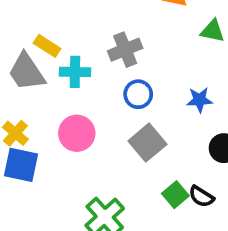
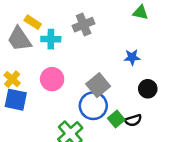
blue circle: (138, 94) -> (93, 106), moved, size x1.5
black semicircle: (201, 196) -> (133, 120), turned -49

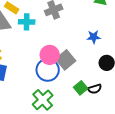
pink circle: (52, 79) -> (50, 55), moved
blue circle: (93, 106) -> (48, 70), moved

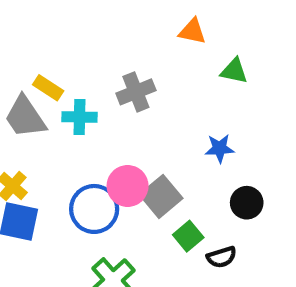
blue circle: (48, 70) -> (94, 209), moved
green square: (81, 88) -> (188, 236), moved

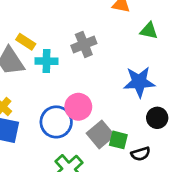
blue star: (220, 148) -> (139, 82), size x1.6
gray square: (161, 196) -> (100, 134), moved
green square: (188, 236) -> (118, 140), turned -36

